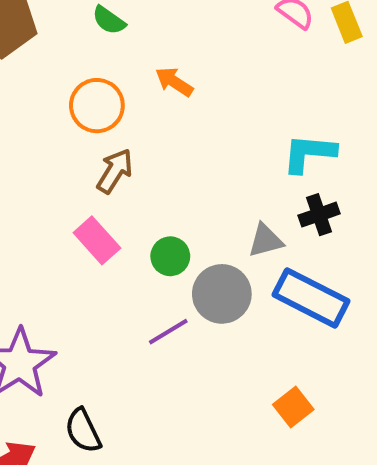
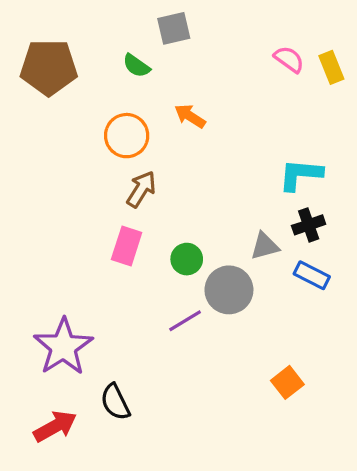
pink rectangle: (97, 240) -> (127, 246), turned 60
blue rectangle: (311, 298) -> (312, 275), moved, size x0.6

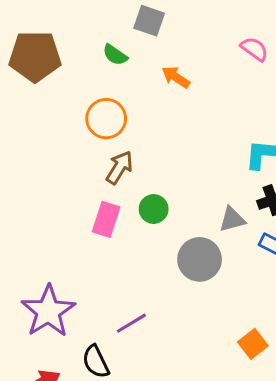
gray square: (174, 28) -> (149, 21), turned 32
orange arrow: (190, 116) -> (176, 77), moved
green circle: (187, 259) -> (154, 209), moved
purple line: (185, 321) -> (131, 323), moved

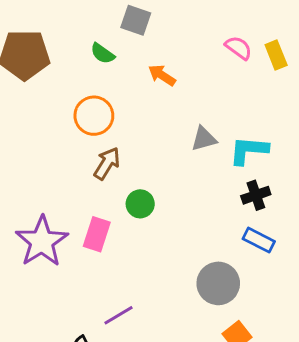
pink rectangle: (106, 219) -> (97, 234), moved
gray triangle: (232, 219) -> (204, 139), moved
gray circle: (200, 259) -> (218, 283), moved
purple star: (48, 311) -> (42, 241), moved

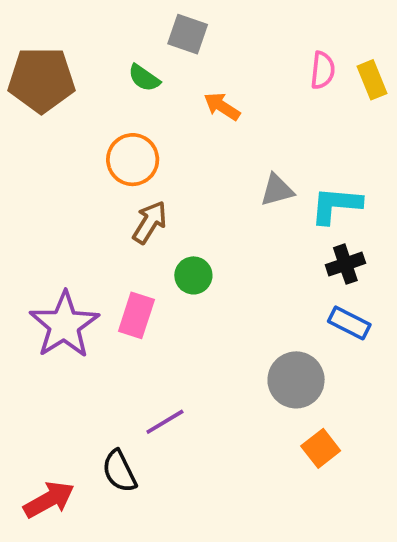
pink semicircle: (238, 48) -> (323, 70), turned 60

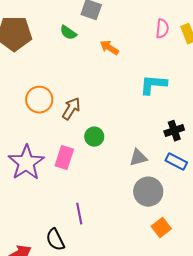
orange circle: (133, 160) -> (39, 100), moved
gray triangle: (277, 190) -> (138, 158), moved
cyan L-shape: (336, 205) -> (153, 85), moved
purple line: (165, 422) -> (79, 214), turned -70

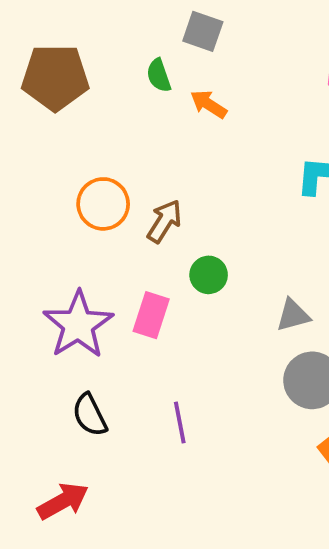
green semicircle: (68, 33) -> (159, 75), turned 36
orange arrow: (109, 48) -> (209, 104), moved
black semicircle: (55, 240) -> (90, 415), moved

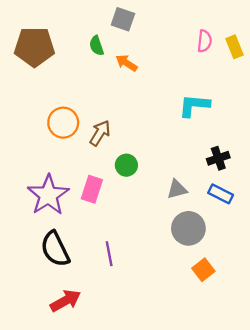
black semicircle: (90, 415) -> (55, 249), size x1.4
red arrow: (63, 501) -> (65, 301), moved

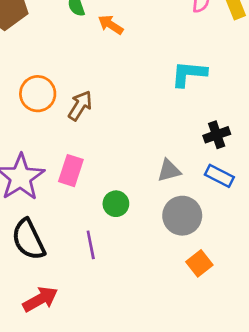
green circle: (126, 165) -> (116, 204), moved

